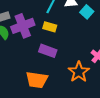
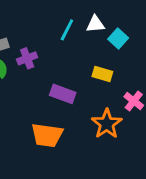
purple cross: (23, 26) -> (27, 58), size x0.6
yellow rectangle: (50, 27) -> (102, 74), moved

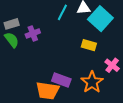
cyan square: (118, 38) -> (100, 19), size x1.6
purple rectangle: (63, 94) -> (61, 80), moved

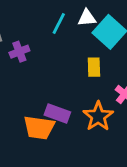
yellow rectangle: (89, 45) -> (94, 67), turned 72

